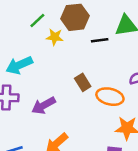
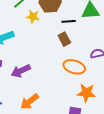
brown rectangle: (83, 82) -> (64, 39), moved

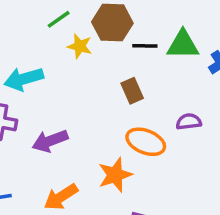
black line: (69, 21) -> (145, 46), moved
orange star: (86, 93) -> (115, 175), moved, turned -30

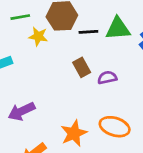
green line: (59, 19) -> (20, 17), turned 30
purple semicircle: (189, 122) -> (107, 78), moved
orange ellipse: (146, 142) -> (115, 127), moved

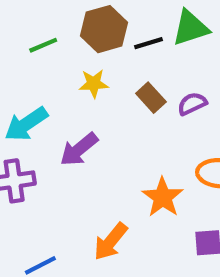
yellow star: (38, 36) -> (94, 84), moved
purple arrow: (21, 111) -> (79, 149), moved

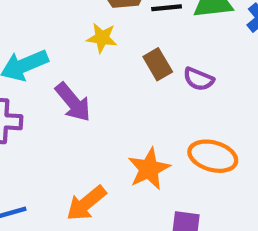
purple semicircle: (192, 104) -> (199, 79), turned -144
purple arrow: (79, 149) -> (73, 102), turned -102

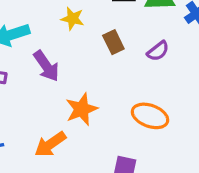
purple semicircle: (199, 79) -> (158, 51), moved, turned -65
orange star: (149, 169) -> (82, 109), moved

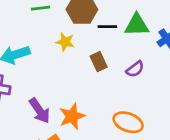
purple arrow: (46, 66) -> (40, 111), moved

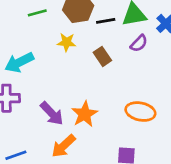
purple semicircle: (135, 69) -> (139, 43), moved

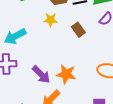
orange star: (85, 114) -> (66, 74), turned -30

